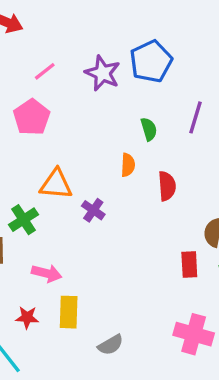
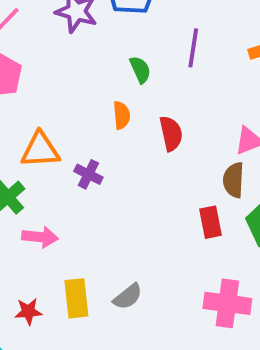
pink arrow: (47, 273) -> (40, 237), moved
gray semicircle: (111, 345) -> (128, 297), moved

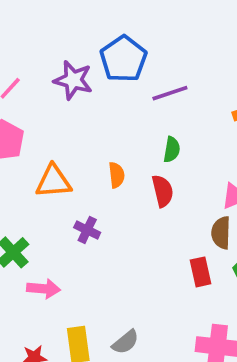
purple line: (193, 48) -> (170, 93), moved, turned 64
green semicircle: (140, 70) -> (172, 150), moved, turned 35
orange triangle: (40, 150) -> (53, 181), moved

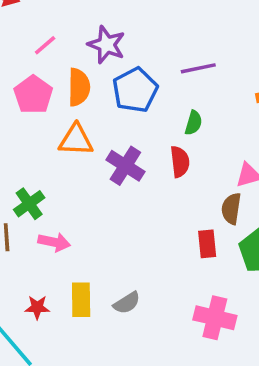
blue pentagon: (123, 59) -> (135, 90), moved
orange semicircle: (117, 175) -> (79, 87), moved, size x1.5
purple cross: (87, 230) -> (125, 166), moved, size x1.5

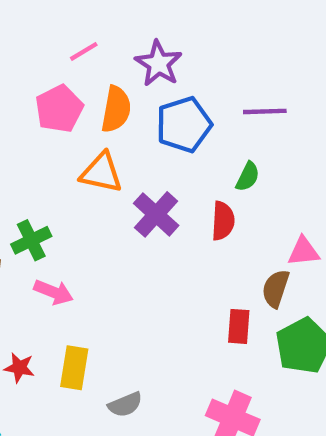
gray semicircle: (127, 303) -> (125, 405), moved

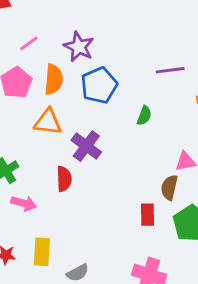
purple line: (265, 111) -> (170, 70), moved
red semicircle: (223, 221) -> (64, 179), moved

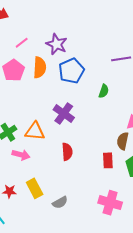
orange triangle: (48, 122) -> (35, 131), moved
red semicircle: (64, 179) -> (67, 152), moved
yellow rectangle: (42, 252) -> (35, 188), turned -30

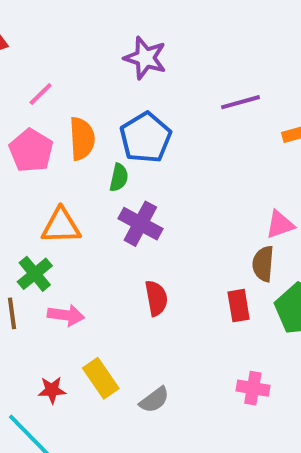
purple star: (57, 44) -> (145, 58), moved
green semicircle: (104, 91) -> (119, 178), moved
orange triangle: (35, 131) -> (61, 226), moved
pink cross: (110, 203) -> (253, 388), size x0.7

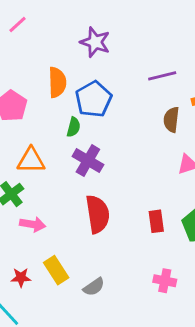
pink line: (41, 94) -> (17, 24), moved
orange semicircle: (82, 139) -> (57, 82), moved
brown semicircle: (263, 264) -> (171, 120), moved
red semicircle: (156, 298) -> (98, 214), size x1.5

